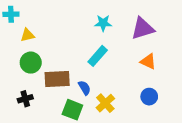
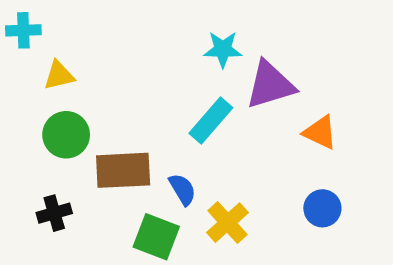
purple triangle: (143, 29) -> (270, 85), moved

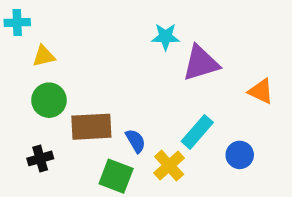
cyan rectangle: (211, 121) -> (197, 132), moved
orange triangle: (320, 132) -> (261, 91), moved

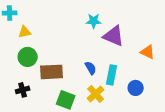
purple triangle: (201, 63) -> (114, 36), turned 40
cyan rectangle: (197, 132) -> (112, 75), turned -30
blue semicircle: (136, 141) -> (91, 68), moved

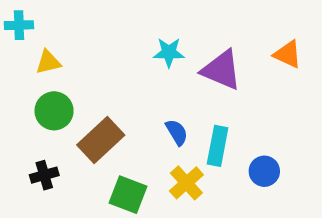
cyan star: (94, 21) -> (169, 52), moved
orange triangle: (148, 52) -> (288, 54), moved
brown rectangle: (52, 72) -> (101, 140), turned -40

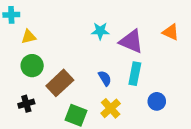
cyan rectangle: (218, 146) -> (135, 74), moved

